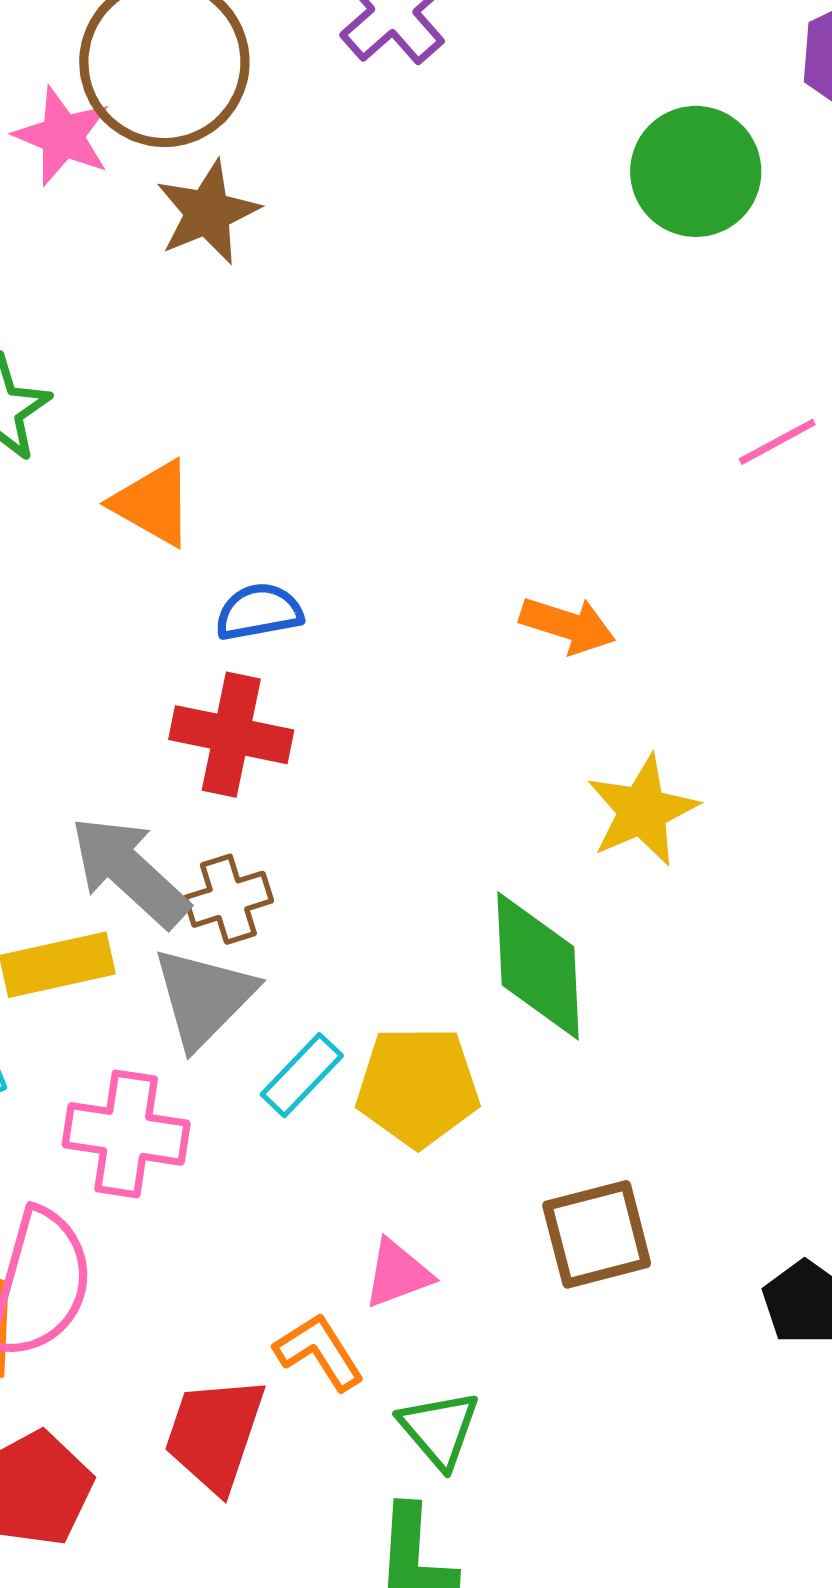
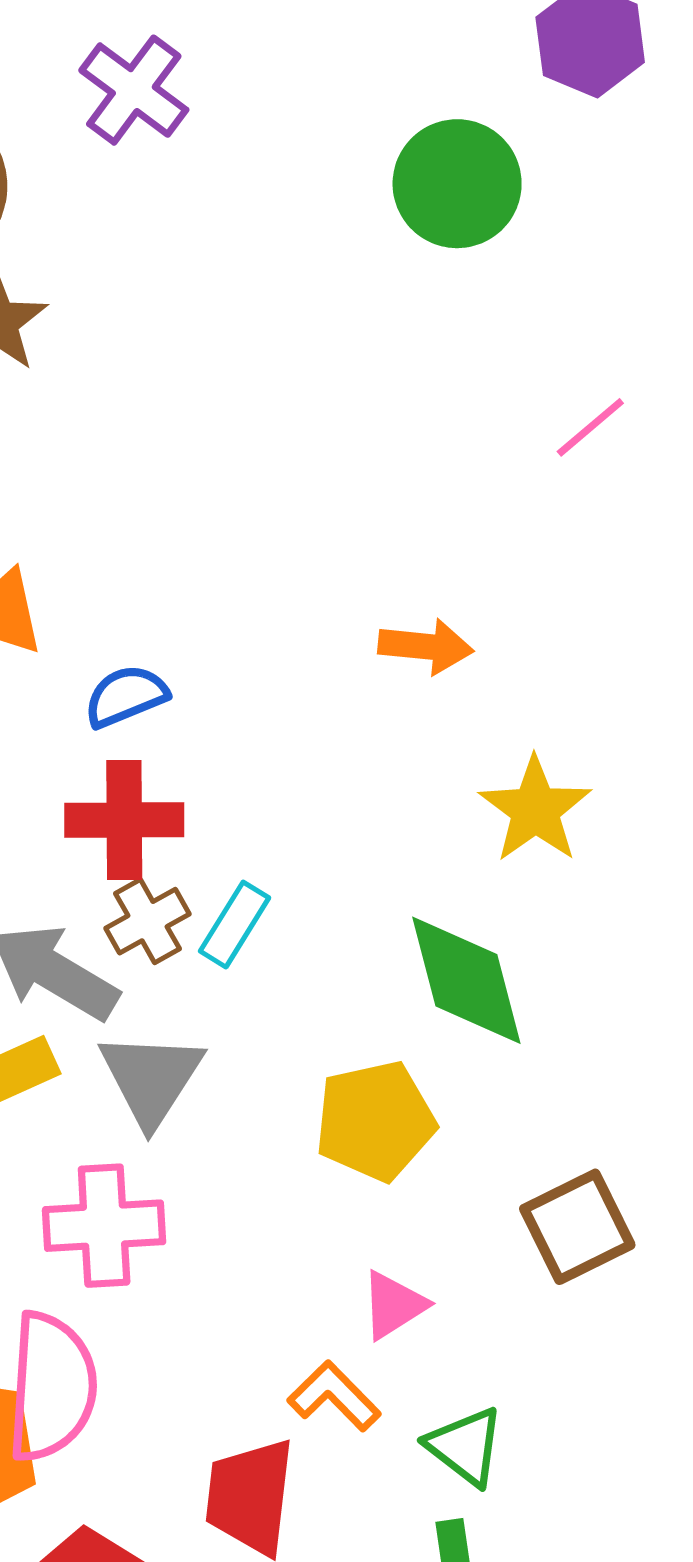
brown cross: (228, 899) -> (148, 921), moved
cyan rectangle: (302, 1075) -> (235, 924), moved

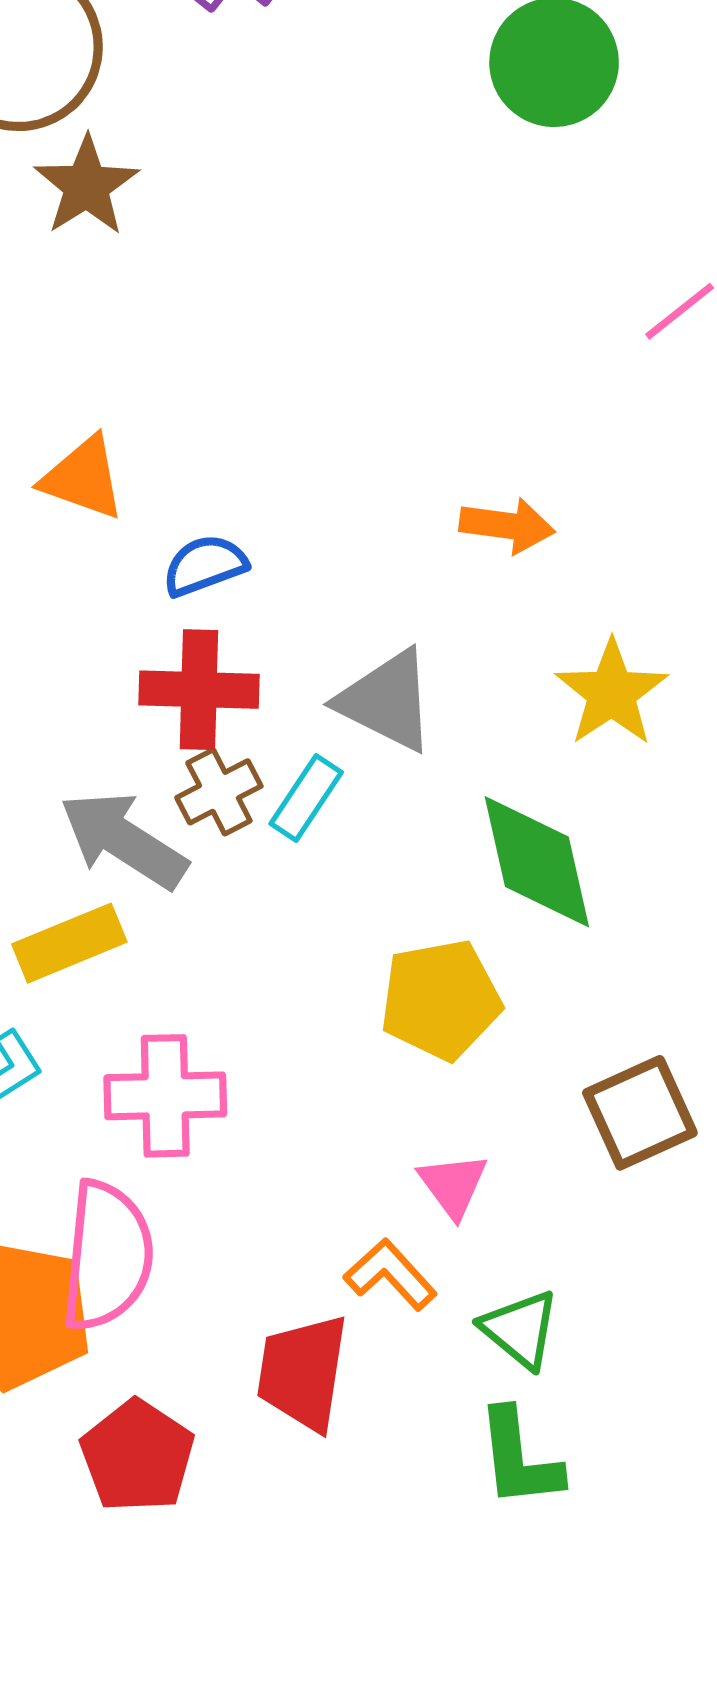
gray triangle: (151, 1078) -> (387, 701), moved, turned -38
pink triangle: (394, 1305) -> (453, 1185), turned -36

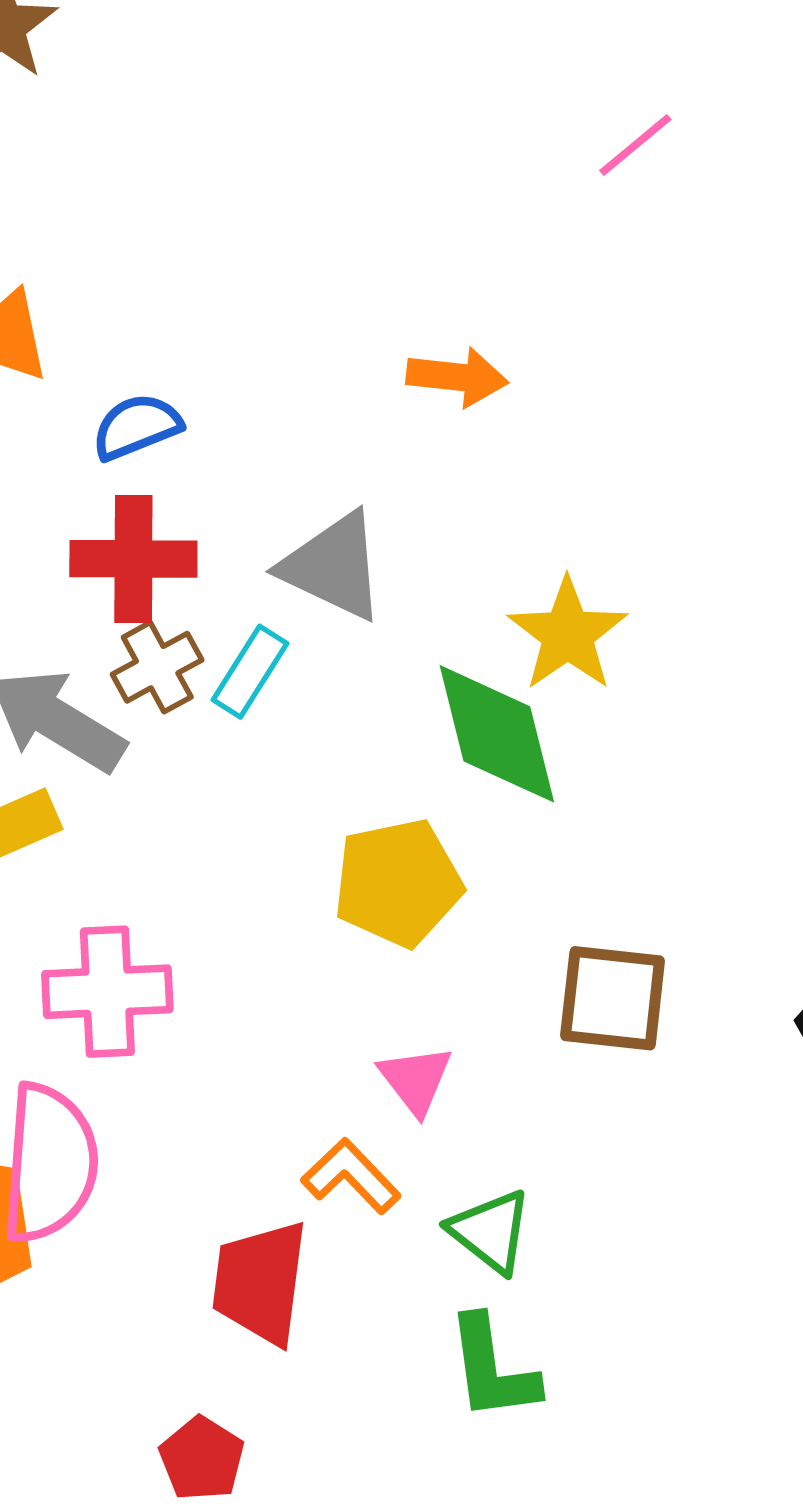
yellow star: (612, 693) -> (568, 634), moved
brown square: (640, 1113) -> (613, 998), turned 32
red pentagon: (137, 1456) -> (202, 1459), moved, size x0.7

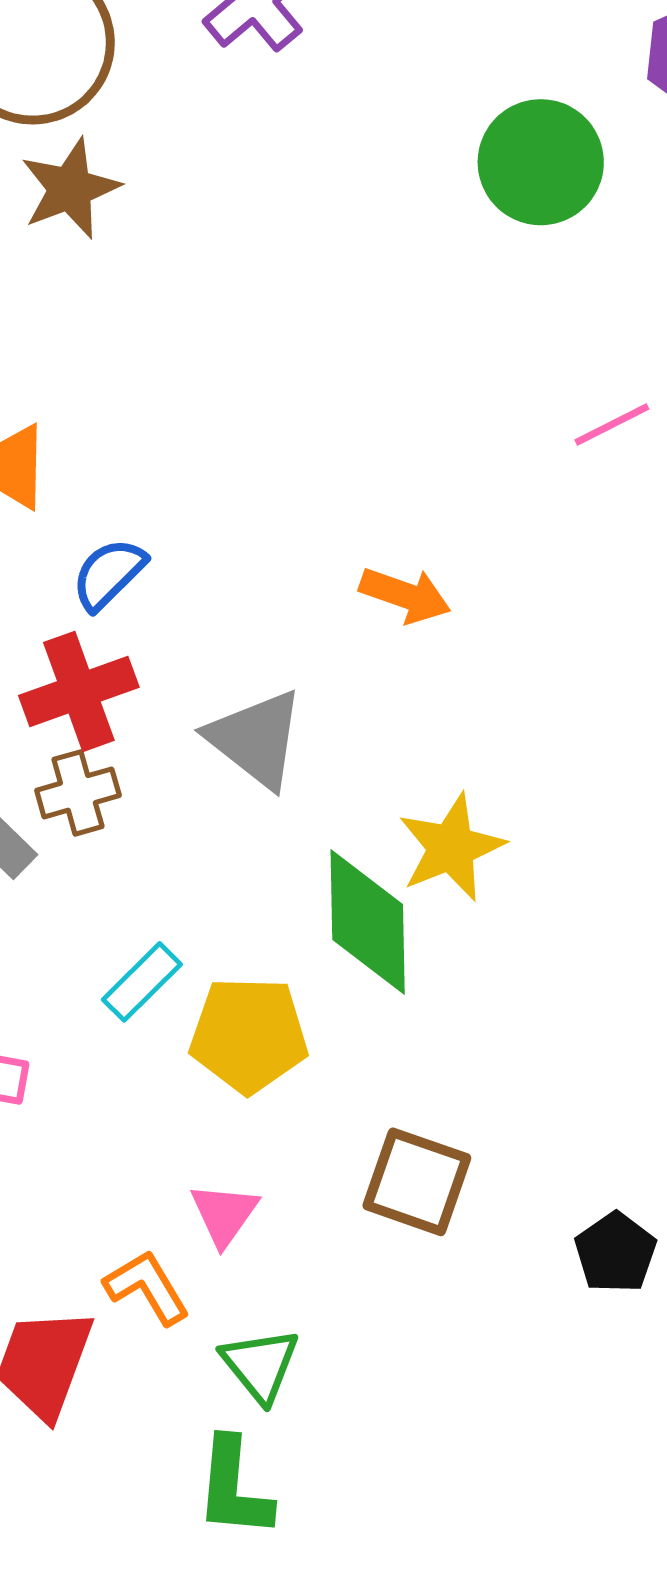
blue semicircle: (137, 427) -> (109, 574), turned -36
red cross: (133, 559) -> (79, 691), turned -33
cyan rectangle: (250, 672) -> (142, 982), moved

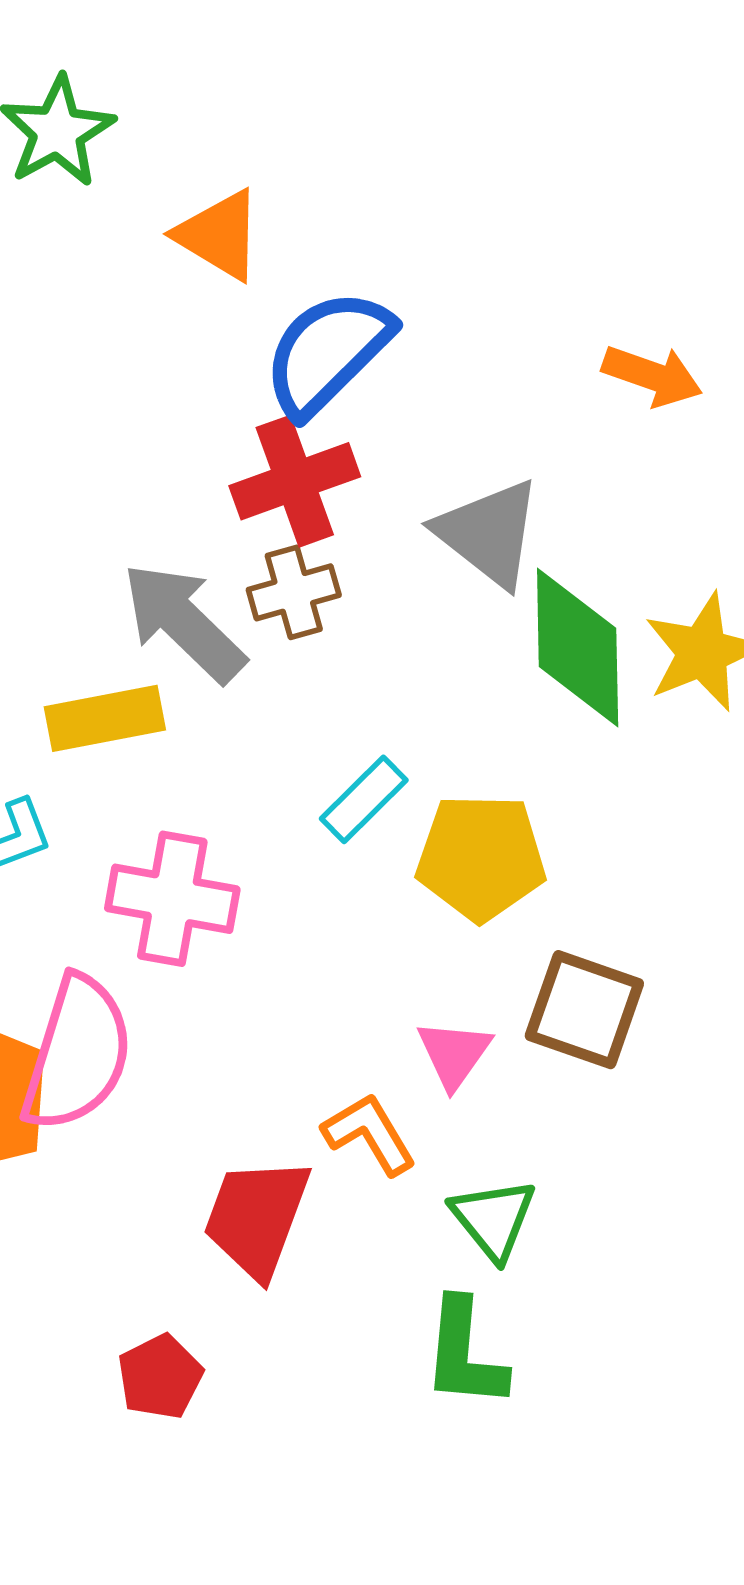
blue semicircle: (109, 574) -> (328, 353), size x1.6
green diamond: (368, 922) -> (578, 647), moved
brown square: (417, 1182) -> (584, 1010), moved

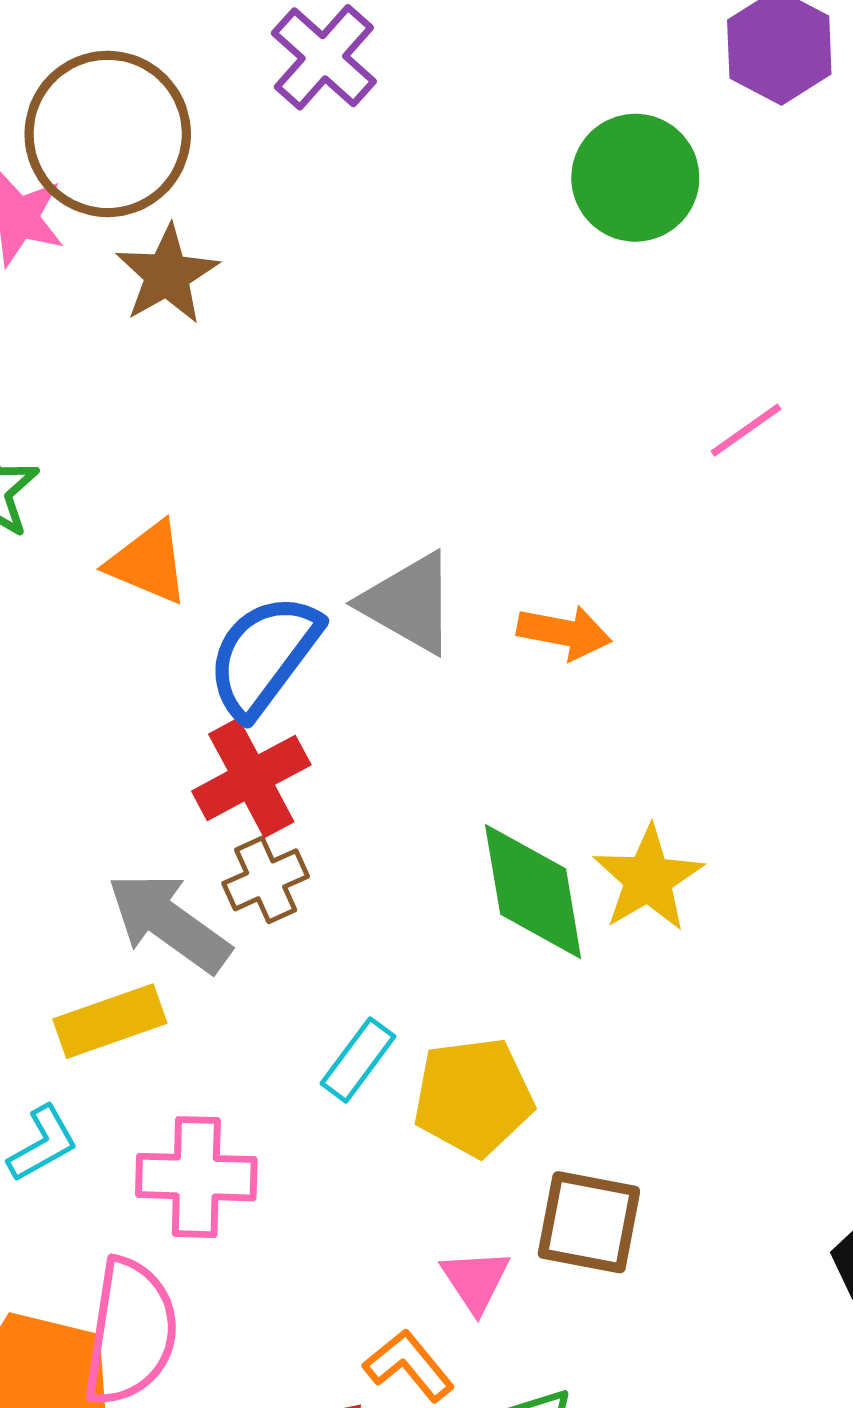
gray triangle: (489, 533) -> (409, 603), moved

